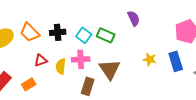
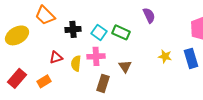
orange trapezoid: (30, 32) -> (45, 15), moved
brown triangle: (110, 69) -> (125, 66), size x0.6

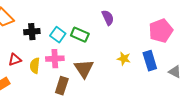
brown triangle: (125, 66) -> (84, 69), size x1.5

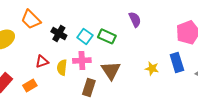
black cross: (32, 32) -> (59, 33), turned 35
yellow star: (124, 59) -> (152, 68), moved

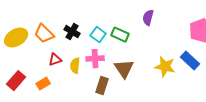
orange trapezoid: (31, 19) -> (44, 34), moved
purple semicircle: (135, 19) -> (148, 18), turned -140
blue rectangle: (177, 62) -> (190, 61), turned -30
yellow star: (152, 68) -> (165, 67), size x1.5

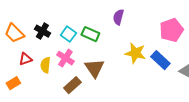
pink cross: (95, 59) -> (65, 58), turned 36
yellow star: (165, 67) -> (135, 53), moved
brown rectangle: (102, 86) -> (72, 85), turned 30

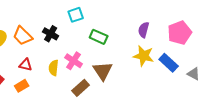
purple semicircle: (118, 17) -> (144, 30), moved
cyan square: (68, 34) -> (76, 15), moved, turned 35
red triangle: (25, 59) -> (26, 65), moved, turned 32

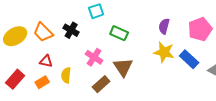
yellow semicircle: (54, 68) -> (66, 75), moved

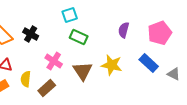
cyan square: (96, 11) -> (70, 15), moved
yellow star: (164, 52) -> (112, 65), moved
brown rectangle: (101, 84) -> (47, 88), moved

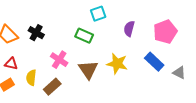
cyan square: (70, 15) -> (98, 14), moved

